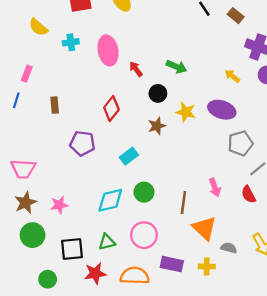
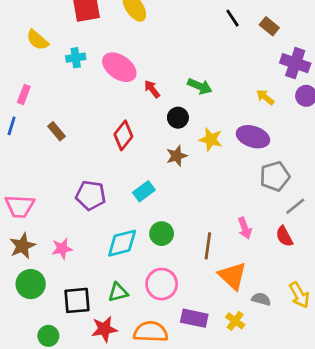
pink ellipse: (108, 50) -> (119, 67), turned -44
brown rectangle: (55, 105) -> (57, 131), turned -35
purple pentagon: (82, 143) -> (91, 195), moved
yellow cross: (207, 266) -> (235, 321), turned 35

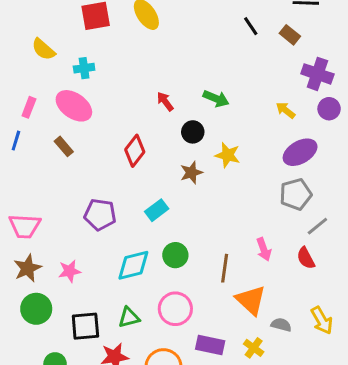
pink ellipse: (119, 67) -> (74, 106), moved
purple ellipse: (253, 137) -> (300, 152), moved, turned -48

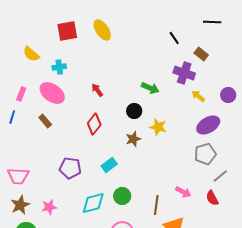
brown rectangle: (290, 35) -> (201, 54), moved
purple cross: (317, 74) -> (184, 73), moved
red arrow: (165, 101) -> (97, 90), moved
pink arrow: (264, 249) -> (183, 192), turned -42

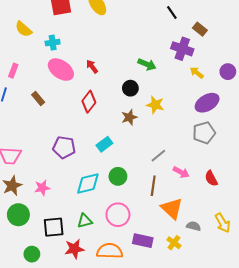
pink ellipse: (52, 93) -> (61, 70), moved
gray line: (220, 176) -> (158, 156), moved

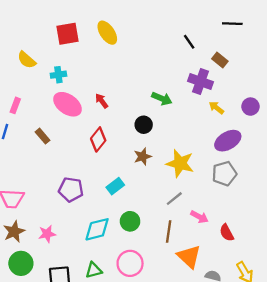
yellow star: (155, 105) -> (180, 163), moved, size x1.4
red semicircle: (211, 178) -> (227, 233), moved

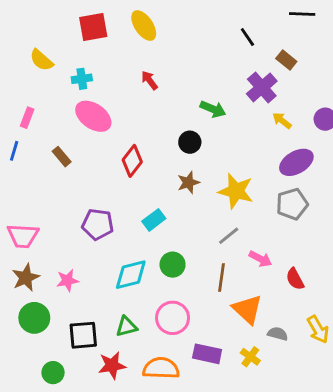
purple cross: (200, 82) -> (262, 87), turned 30
red arrow: (102, 101) -> (149, 80), moved

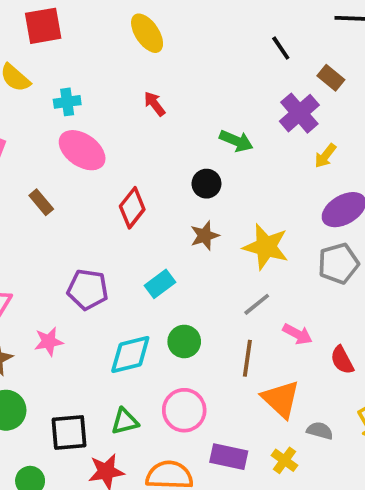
red square: (93, 27) -> (43, 26), moved
yellow arrow: (282, 121) -> (325, 156), turned -90
pink star: (67, 280) -> (49, 341), moved

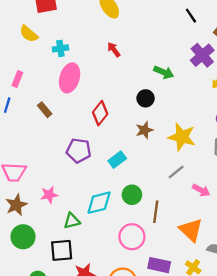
pink ellipse: (82, 150) -> (70, 78), turned 72
purple pentagon: (88, 289) -> (79, 151), moved
brown line: (247, 358) -> (156, 212), moved
green triangle: (125, 421) -> (72, 221), moved

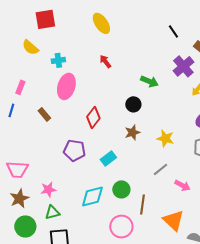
yellow star: (182, 137) -> (165, 138), size x0.7
green triangle: (72, 221) -> (52, 212), moved

